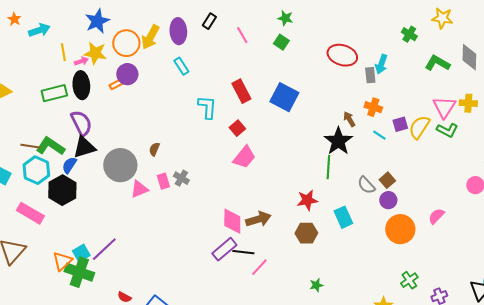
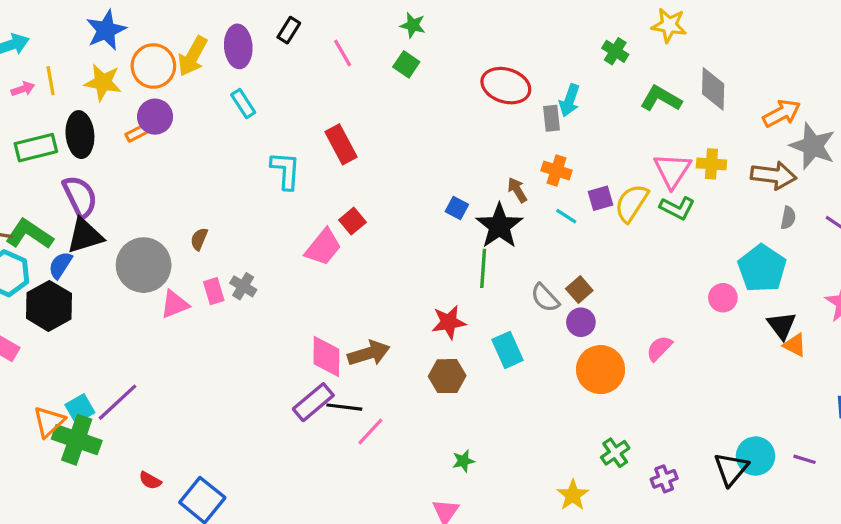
pink arrow: (81, 61) -> (23, 89), moved
blue square: (284, 97) -> (457, 208), moved, size x0.5
red square: (237, 128) -> (352, 221), moved
pink trapezoid: (244, 157) -> (323, 247), moved

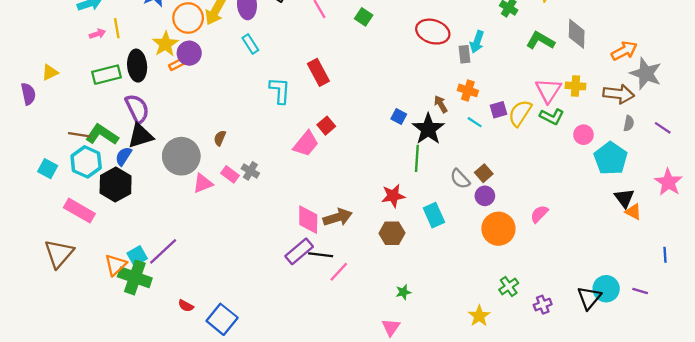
yellow star: (103, 82) -> (165, 44), moved, turned 30
pink rectangle: (214, 291) -> (230, 174), turned -36
pink circle: (723, 298) -> (583, 135), moved

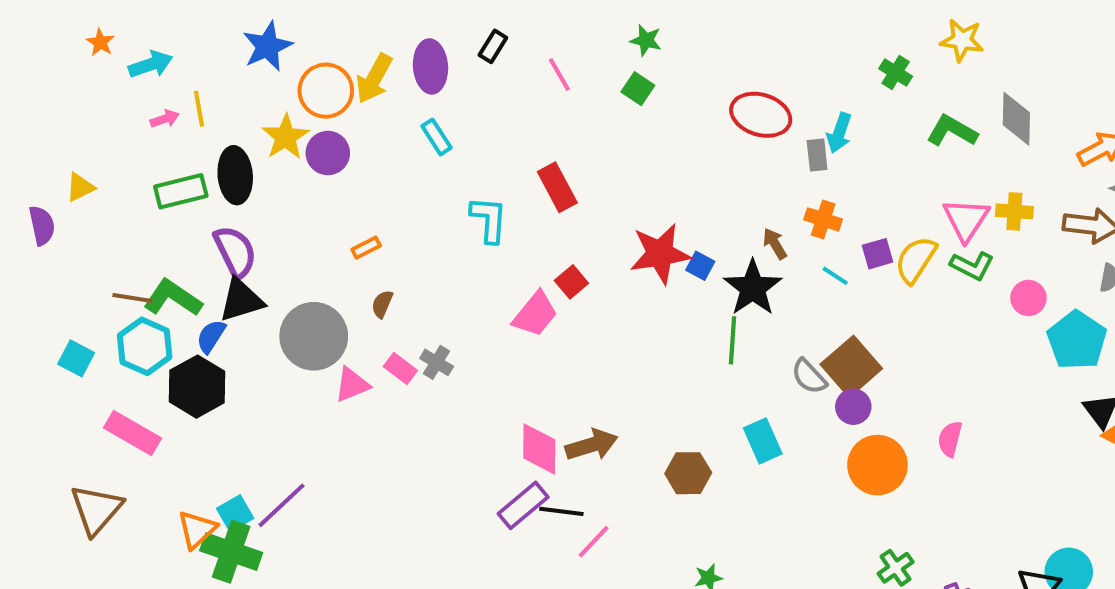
orange rectangle: (177, 64) -> (366, 248), moved
brown square: (484, 173) -> (851, 366), size x1.8
red star: (393, 196) -> (660, 254), moved, size x1.4
pink semicircle: (539, 214) -> (950, 439), turned -30

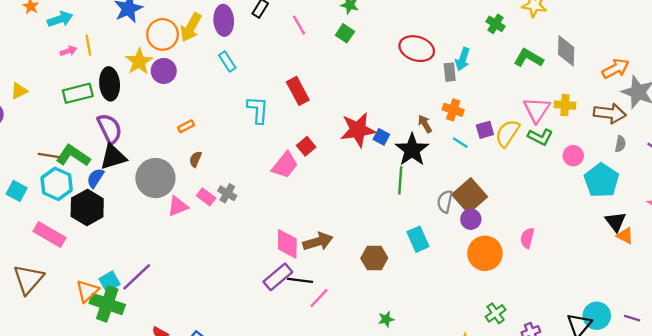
gray semicircle: (809, 377) -> (445, 202), turned 55

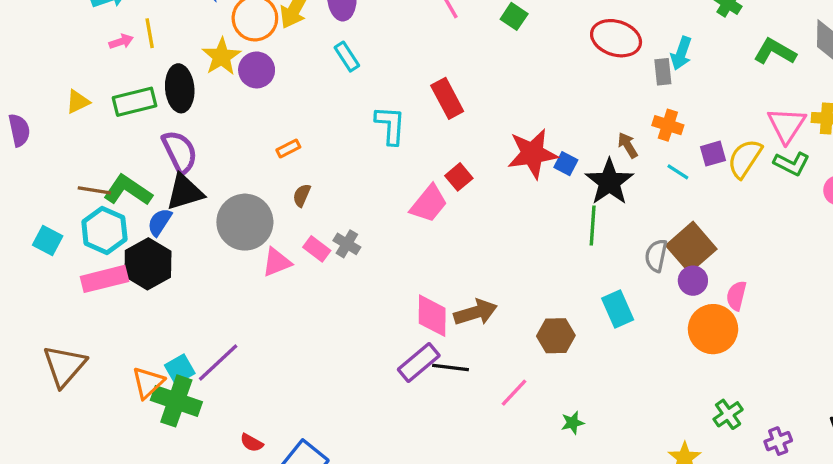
yellow triangle: (19, 91) -> (78, 102), moved
pink rectangle: (50, 235) -> (104, 279), moved, turned -44
pink semicircle: (527, 238) -> (736, 296), moved
pink line: (319, 298) -> (514, 393), moved

